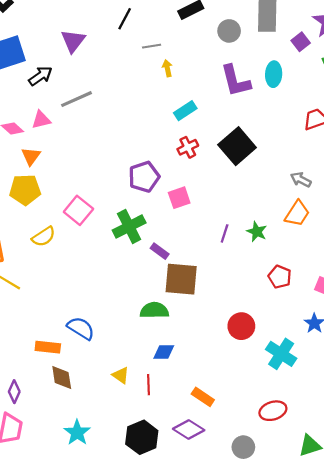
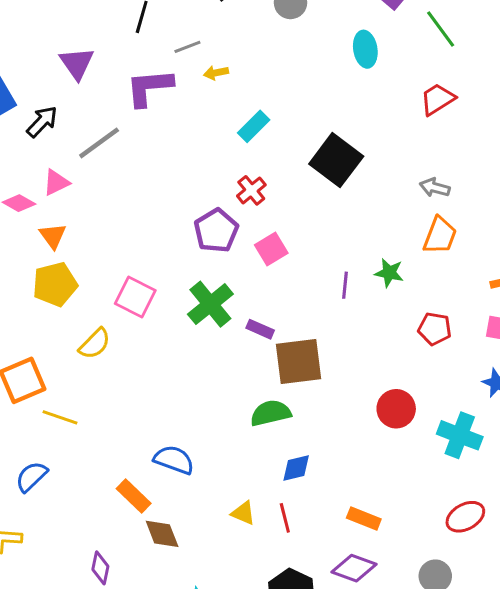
yellow arrow: (167, 68) -> (216, 73), turned -77
purple L-shape: (236, 81) -> (149, 87), moved, turned 111
red cross: (188, 147) -> (251, 190), moved
orange rectangle: (48, 347) -> (134, 496), turned 50

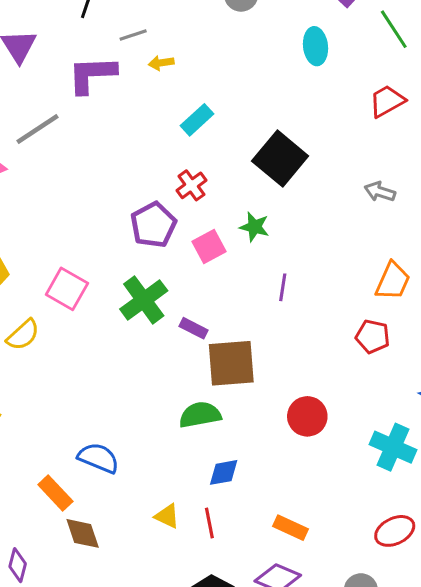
orange trapezoid: (440, 236) -> (393, 281), moved
green star: (389, 273) -> (254, 227), moved
red circle: (396, 409) -> (307, 416), moved

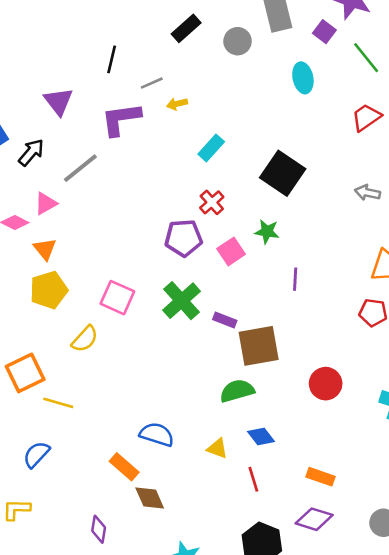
purple pentagon: (153, 225) -> (184, 238), turned 30
blue diamond: (224, 472) -> (261, 436), turned 68
yellow triangle: (167, 516) -> (217, 448), moved

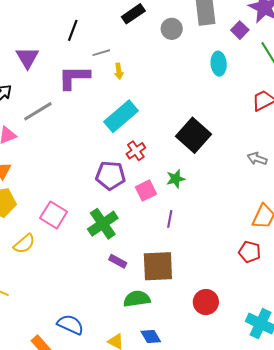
yellow arrow: (177, 104) -> (119, 71), turned -91
cyan rectangle: (211, 148) -> (121, 116), moved, size x1.6
green star: (267, 232) -> (176, 179), turned -30
purple line: (295, 279) -> (170, 219), moved
purple rectangle: (225, 320) -> (118, 261), moved

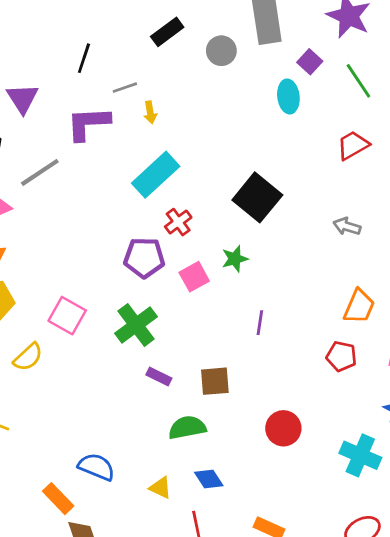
purple square: (240, 30) -> (310, 62), moved
purple line: (170, 219) -> (260, 323), moved
brown square: (158, 266) -> (215, 381), size x0.7

